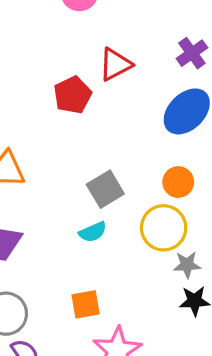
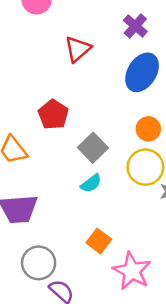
red pentagon: (73, 95) -> (53, 115), moved
orange square: (86, 304) -> (99, 241), turned -30

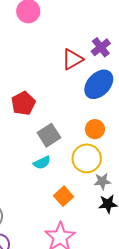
red triangle: (78, 49) -> (72, 59), moved
orange square: (99, 241) -> (63, 196), moved

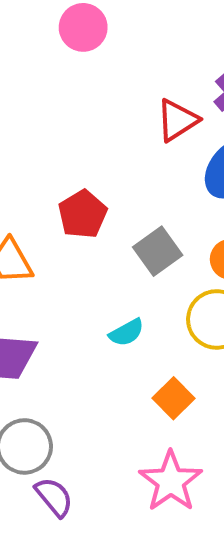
gray square: (49, 135) -> (158, 251), moved

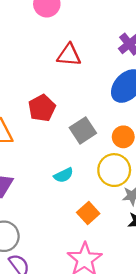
red triangle: (177, 120) -> (69, 55), moved, turned 35

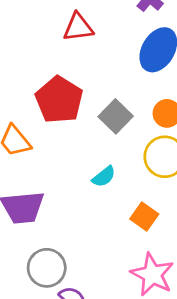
red pentagon: (42, 108) -> (59, 100), size x1.4

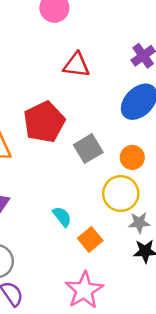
cyan semicircle: (104, 177) -> (62, 217), moved, turned -105

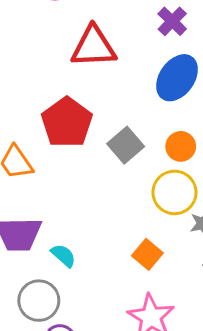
red triangle: (76, 65) -> (94, 47), size x1.4
cyan semicircle: (62, 217) -> (63, 256), moved

